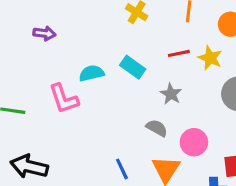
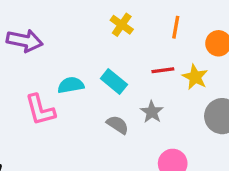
purple arrow: (44, 33) -> (25, 41), size x1.5
gray semicircle: (157, 128) -> (118, 125), moved

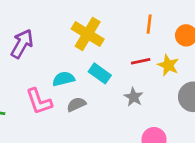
yellow cross: (122, 25) -> (88, 34), moved, size x1.6
purple arrow: (25, 41) -> (22, 44), turned -68
gray semicircle: (118, 125) -> (76, 104), moved, turned -54

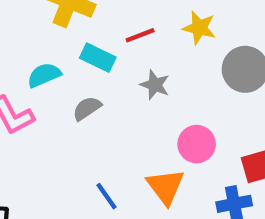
red line: (141, 61) -> (140, 35), moved
gray semicircle: (76, 104) -> (87, 108), moved

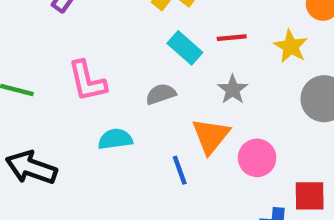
cyan semicircle: (44, 75) -> (115, 139), moved
orange triangle: (165, 187) -> (211, 136), moved
blue line: (106, 196) -> (180, 170), moved

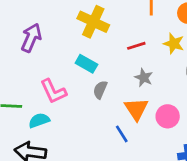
cyan rectangle: (185, 48) -> (86, 64), moved
gray semicircle: (161, 94) -> (100, 90), turned -36
cyan semicircle: (115, 139) -> (39, 120), moved

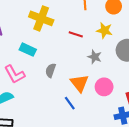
red line: (136, 46) -> (76, 34), turned 40
cyan rectangle: (86, 64) -> (28, 50), moved
gray star: (144, 78) -> (95, 57), moved

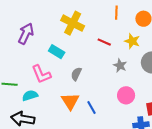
orange triangle: (79, 83) -> (70, 101), moved

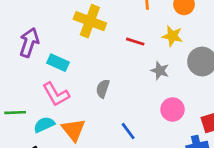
cyan rectangle: (57, 52) -> (58, 63), moved
orange triangle: (70, 101) -> (73, 130), moved

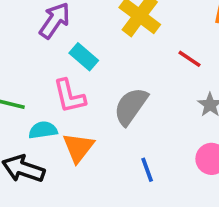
gray semicircle: (103, 89) -> (131, 106), size x1.6

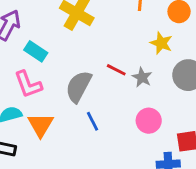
red line: (189, 59) -> (116, 70), moved
blue line: (147, 170) -> (92, 121), moved

